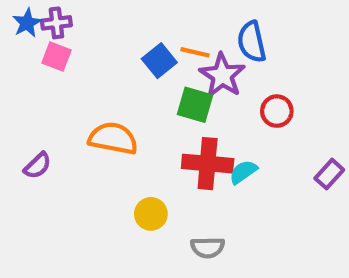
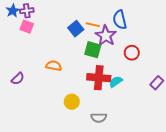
orange semicircle: (113, 138) -> (54, 66), size x0.7

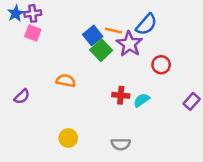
blue semicircle: (120, 20) -> (146, 24), turned -126
green square: (93, 50) -> (101, 50), moved, turned 30
red cross: (99, 78) -> (121, 95), size x0.6
yellow circle: (72, 102) -> (68, 138), moved

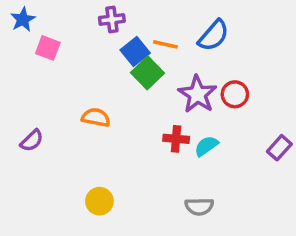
purple cross: (33, 13) -> (112, 19), moved
purple star: (129, 44) -> (197, 94), moved
gray semicircle: (121, 144) -> (199, 207), moved

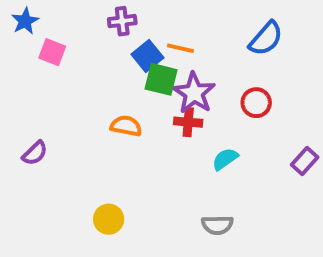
blue semicircle: (213, 35) -> (266, 39), moved
green square: (148, 73) -> (161, 79), turned -32
purple star: (197, 94) -> (194, 93), moved
orange semicircle: (96, 117) -> (126, 126), moved
red cross: (176, 139) -> (188, 122), moved

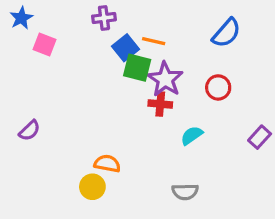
orange semicircle: (126, 126) -> (107, 164), moved

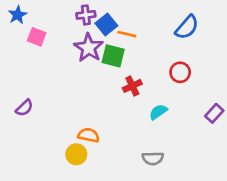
blue square: (126, 48) -> (106, 25), moved
purple star: (165, 79) -> (89, 48), moved
red cross: (160, 104) -> (132, 86), turned -30

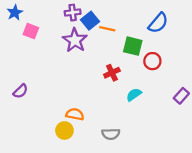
green square: (113, 56) -> (133, 46), moved
gray semicircle: (153, 158) -> (111, 134), moved

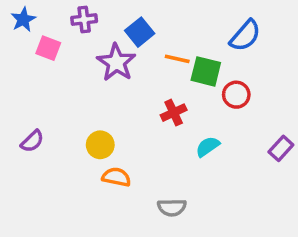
purple cross: (73, 13) -> (84, 20), moved
orange line: (107, 29) -> (177, 59), moved
yellow circle: (64, 131) -> (100, 145), moved

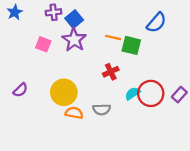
blue square: (140, 32) -> (74, 19), moved
pink square: (48, 48) -> (43, 44), moved
red circle: (236, 95) -> (151, 93), moved, size x1.5
yellow circle: (100, 145) -> (64, 92), size x1.5
gray semicircle: (172, 207) -> (102, 109), moved

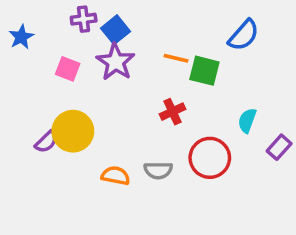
blue star: (15, 12) -> (21, 37), moved
purple semicircle: (20, 90) -> (46, 142), moved
yellow circle: (64, 92) -> (73, 131), moved
cyan semicircle: (132, 93) -> (247, 121), moved, turned -35
red circle: (151, 93) -> (210, 158), moved

